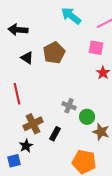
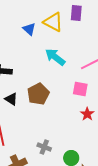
gray cross: (69, 106) -> (44, 147), moved

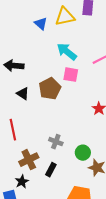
yellow triangle: (53, 22) -> (65, 17), turned -40
pink square: (80, 89) -> (71, 75), moved

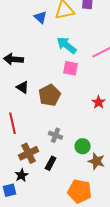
brown pentagon: (50, 89) -> (50, 95), moved

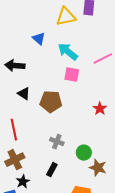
blue triangle: (41, 17) -> (39, 39), moved
brown pentagon: (50, 95) -> (51, 102), turned 30
brown cross: (29, 153) -> (15, 160), moved

